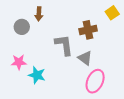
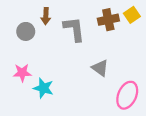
brown cross: (88, 30) -> (108, 20), moved
gray L-shape: (64, 45) -> (74, 29), moved
pink ellipse: (95, 81) -> (127, 95), moved

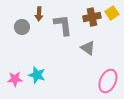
gray triangle: (100, 68) -> (88, 48), moved
pink star: (22, 73) -> (15, 79), moved

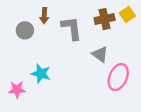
cyan star: (37, 75) -> (41, 74), moved
pink ellipse: (108, 81) -> (118, 77), moved

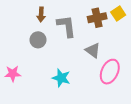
gray circle: (25, 30) -> (38, 40), moved
cyan star: (41, 74) -> (61, 78), moved
pink star: (17, 90) -> (13, 74), moved

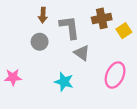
yellow square: (118, 13) -> (124, 31), moved
gray triangle: (93, 50) -> (82, 53), moved

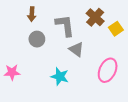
brown arrow: (43, 15) -> (32, 14), moved
brown cross: (102, 18) -> (95, 17), turned -36

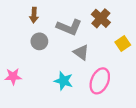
gray L-shape: (65, 26) -> (69, 27), turned 120
yellow square: (116, 29) -> (123, 44), moved
pink ellipse: (108, 70) -> (100, 81), moved

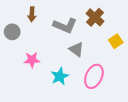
gray circle: (39, 41) -> (12, 32), moved
pink star: (13, 77) -> (32, 60), moved
cyan star: (64, 81) -> (60, 76), turned 30

